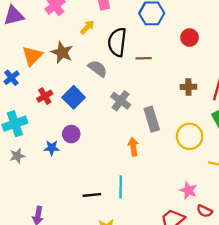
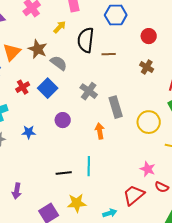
gray semicircle: (98, 69) -> (59, 63), moved
brown cross: (188, 87) -> (147, 67), moved, turned 32
purple circle: (71, 134) -> (63, 120), moved

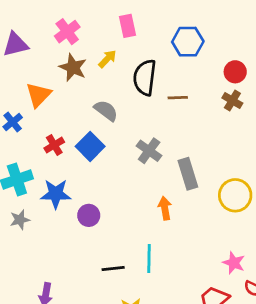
brown star: (38, 49) -> (73, 67), moved
brown cross: (147, 67) -> (232, 101), moved
purple circle: (63, 120) -> (89, 215), moved
blue star: (29, 132) -> (56, 194), moved, size x1.5

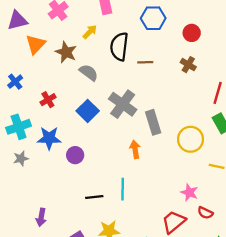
brown star: (73, 67) -> (66, 52), moved
red circle: (235, 72) -> (192, 33), moved
orange triangle: (38, 95) -> (36, 44), moved
blue square: (90, 146) -> (88, 111), moved
gray cross: (149, 151) -> (123, 104), size x1.4

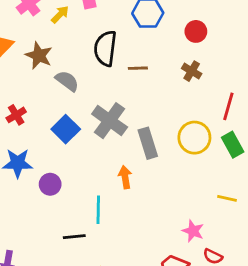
yellow arrow: (90, 32) -> (60, 14), moved
yellow circle: (191, 139) -> (194, 138), moved
cyan line: (123, 189) -> (98, 210), moved

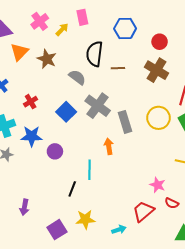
brown cross: (192, 71) -> (156, 70), size x1.6
gray semicircle: (67, 81) -> (77, 77), moved
black line: (74, 237) -> (72, 189), turned -63

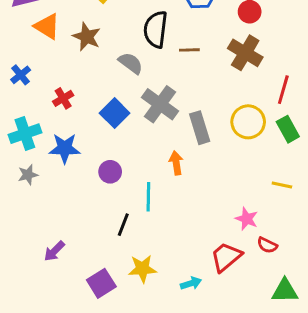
orange triangle: (19, 52) -> (47, 26), turned -42
purple circle: (55, 151) -> (110, 172), moved
purple arrow: (24, 207) -> (54, 251), turned 35

